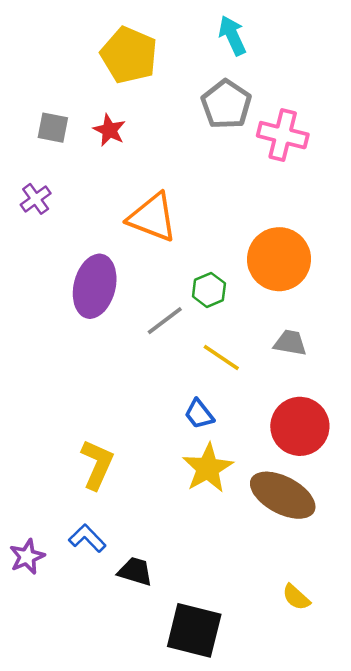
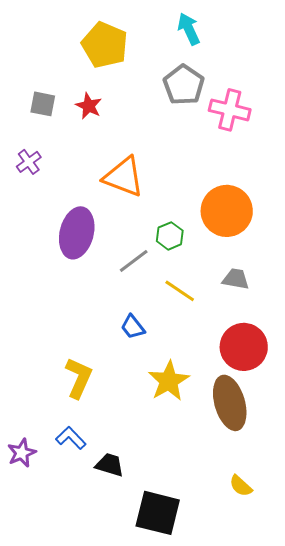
blue trapezoid: (199, 414) -> (133, 327), moved
brown ellipse: (283, 495) -> (230, 403), turned 46

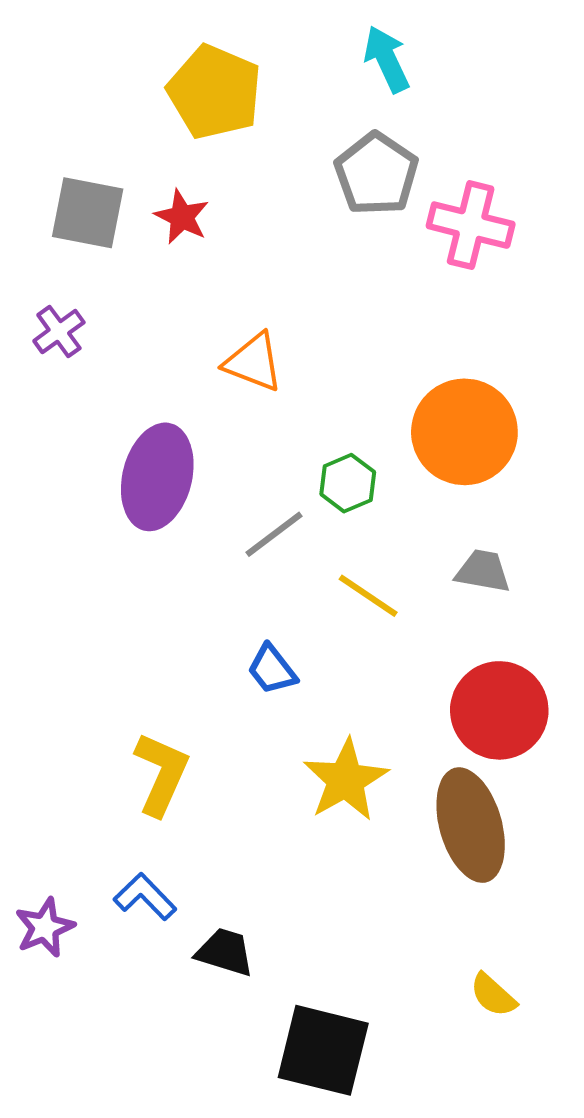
gray square: (43, 104) -> (88, 213), size x1.4
orange triangle: (124, 177) -> (254, 362), size x0.7

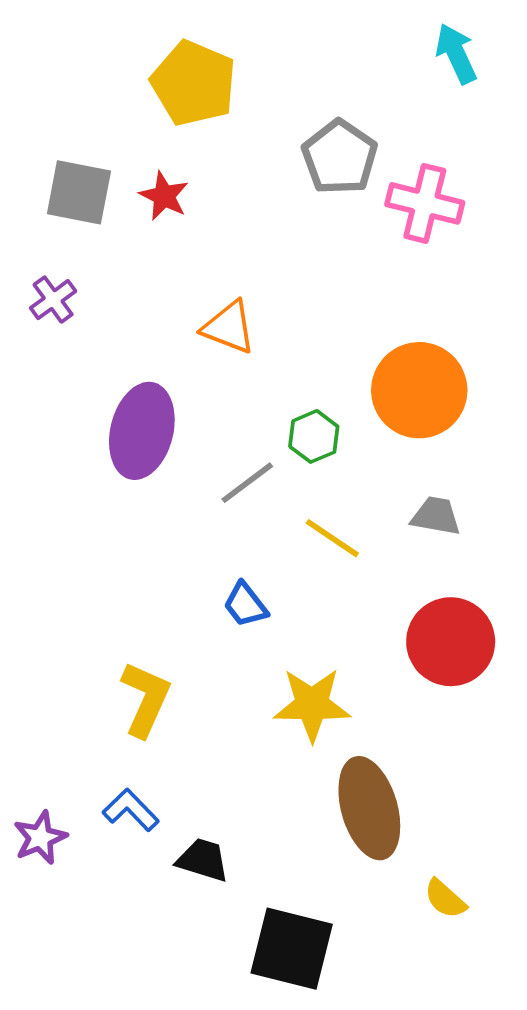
cyan arrow: (387, 59) -> (456, 54), moved
yellow star: (346, 780) -> (312, 705), turned 30
brown ellipse: (471, 825) -> (369, 808), moved

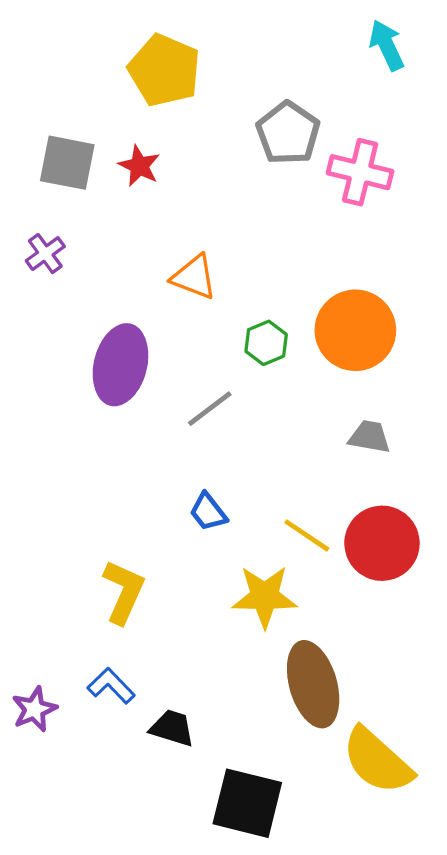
green hexagon: (314, 436) -> (266, 343), moved
yellow line: (332, 538) -> (307, 535), moved
yellow semicircle: (445, 899) -> (377, 761), size x2.0

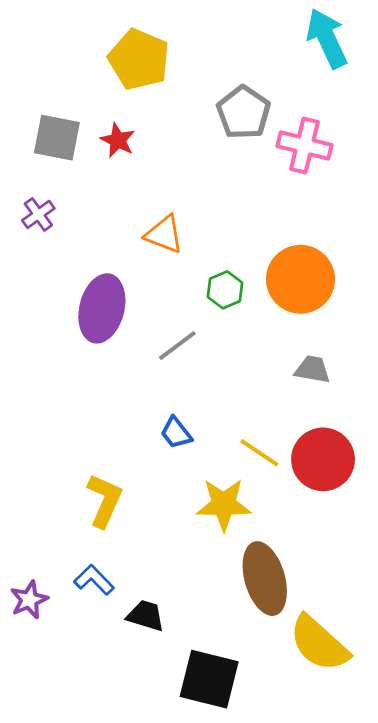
cyan arrow: (387, 45) -> (327, 38), size x1.4

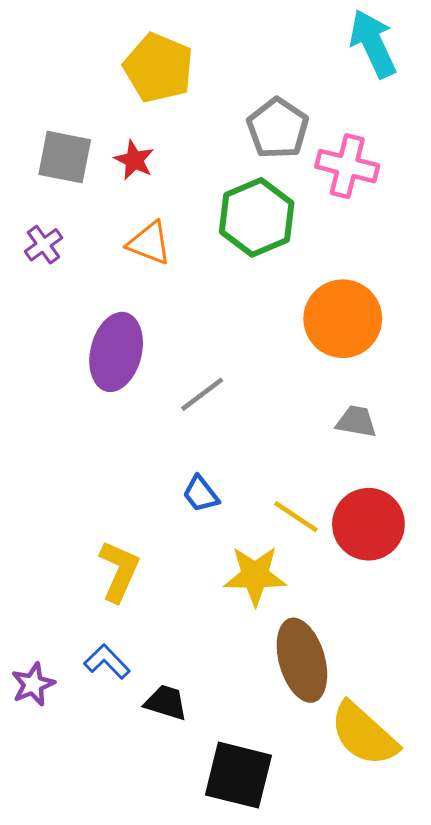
orange triangle: (164, 234) -> (149, 243), moved
green hexagon: (225, 290) -> (257, 217), moved, size x1.8

